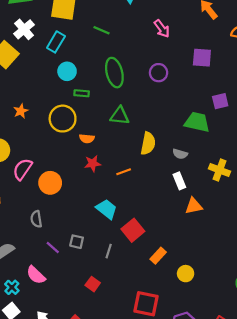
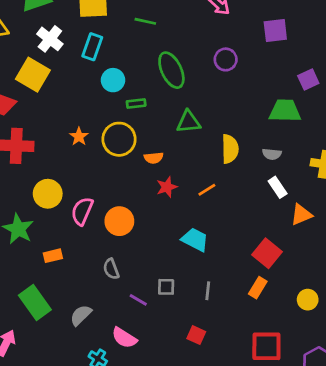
orange star: (21, 111) -> (79, 136), moved
red square: (133, 230) -> (267, 253), moved
orange rectangle: (158, 256) -> (258, 288), moved

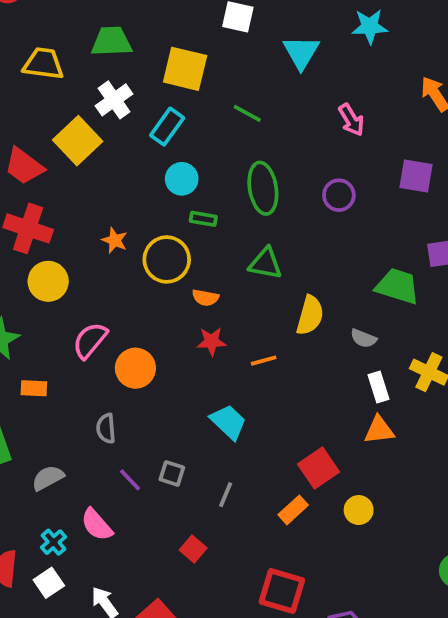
orange star: (79, 136) -> (115, 240), turned -30
white rectangle: (278, 187) -> (378, 387), moved
yellow circle: (48, 194) -> (48, 281), moved
yellow circle: (308, 300) -> (359, 510), moved

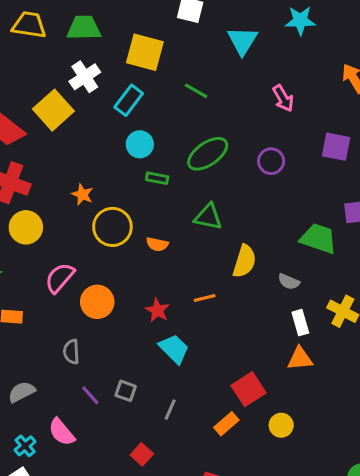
yellow trapezoid: (43, 64) -> (29, 25), moved
green ellipse: (263, 188) -> (208, 154), turned 63
yellow circle: (167, 259) -> (112, 227), moved
red star: (212, 341) -> (157, 310), moved, turned 30

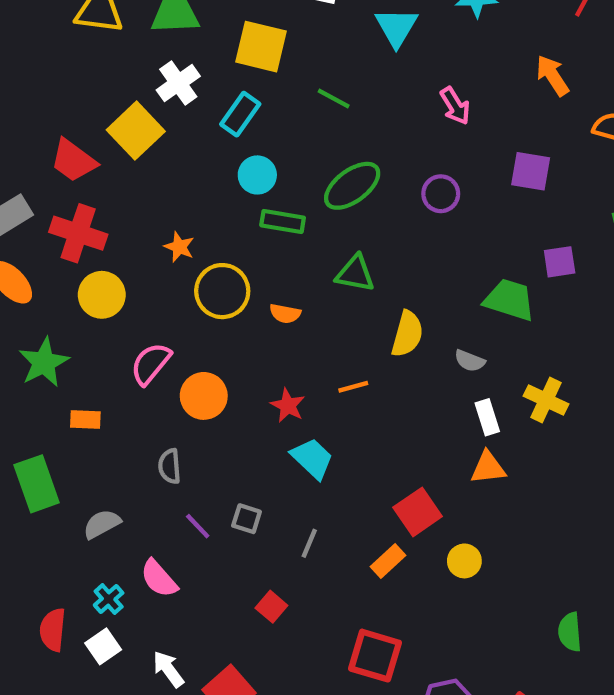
green rectangle: (157, 178) -> (283, 222), size x1.4

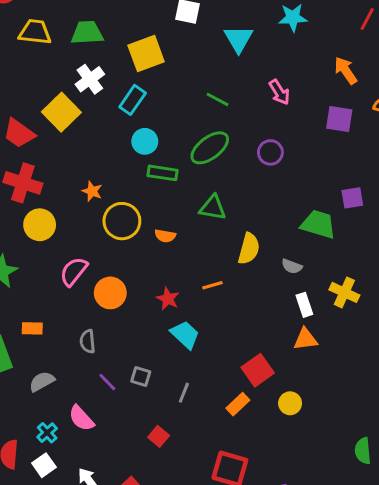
yellow square: (261, 47) -> (146, 54), turned -33
green line: (334, 99) -> (218, 99), moved
purple square: (531, 171) -> (339, 119), moved
orange rectangle: (85, 420) -> (32, 328), moved

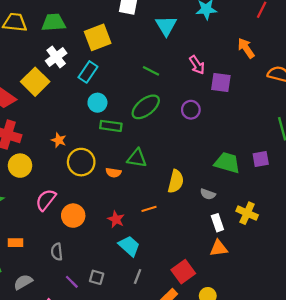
purple square: (339, 119) -> (221, 82), moved
purple square: (352, 198) -> (261, 159), moved
green triangle: (213, 208) -> (137, 158), moved
gray line: (184, 393) -> (138, 277), moved

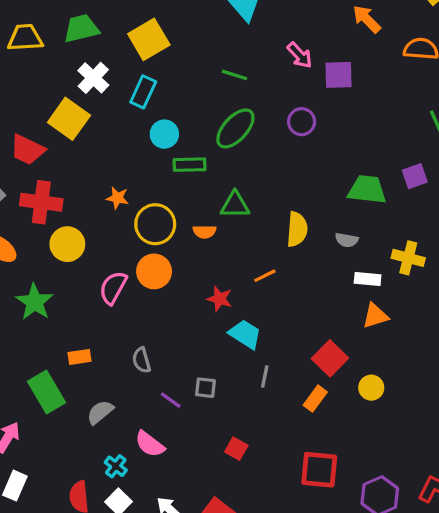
orange circle: (73, 216) -> (154, 271), moved
white rectangle: (217, 223) -> (368, 279), turned -56

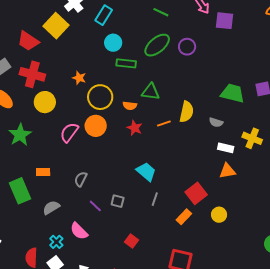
purple circle: (302, 122) -> (187, 47), moved
orange line: (265, 276) -> (164, 124), moved
red star: (220, 299) -> (135, 128), moved
gray semicircle: (142, 360) -> (81, 179), turned 35

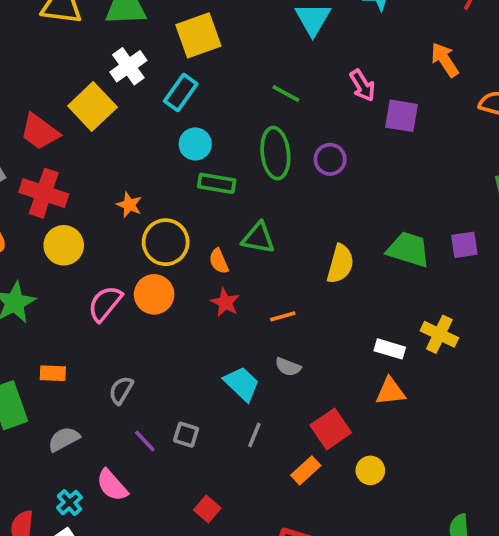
green ellipse: (157, 45) -> (275, 153), turned -60
orange semicircle: (130, 106) -> (219, 261), turned 56
yellow semicircle: (187, 112) -> (340, 264), moved
gray semicircle: (216, 122) -> (288, 367), moved
orange line: (164, 124) -> (283, 316), moved

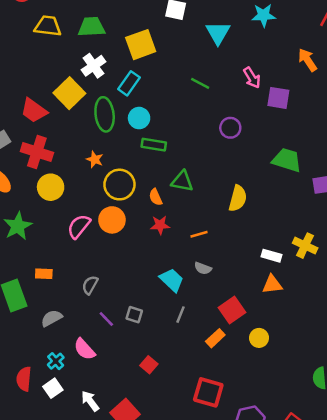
green ellipse: (275, 153) -> (105, 114), moved
green trapezoid: (408, 249) -> (287, 160), moved
red star: (225, 302) -> (160, 225), turned -30

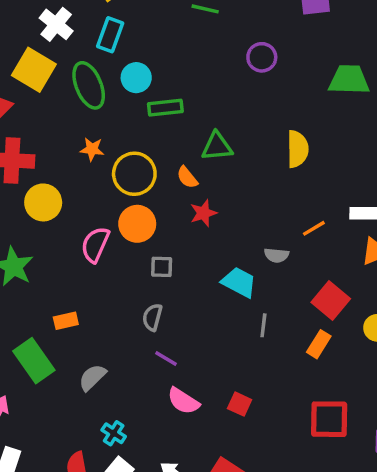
orange line: (199, 234) -> (314, 228), moved
gray semicircle: (90, 285) -> (152, 317), moved
gray square: (134, 315) -> (162, 267), moved
pink semicircle: (84, 349) -> (183, 401), moved

